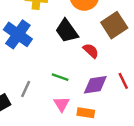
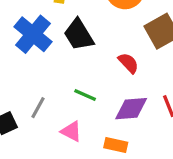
black trapezoid: (67, 31) -> (79, 35), moved
pink triangle: (62, 104) -> (71, 131), moved, turned -35

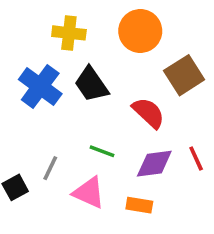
red semicircle: (128, 63) -> (149, 113), size x1.4
pink triangle: (71, 131) -> (89, 193), size x1.4

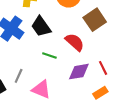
green line: (102, 151) -> (49, 55), moved
orange rectangle: (139, 205) -> (100, 93), moved, turned -40

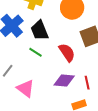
green line: (49, 55) -> (36, 52), moved

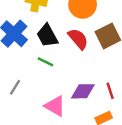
red semicircle: (67, 52) -> (78, 39), moved
pink triangle: (25, 88) -> (55, 106), moved

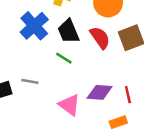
gray line: (15, 87) -> (30, 81), turned 63

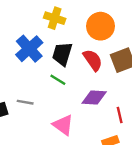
black trapezoid: (68, 31) -> (62, 54), turned 40
purple diamond: (100, 92) -> (94, 97), moved

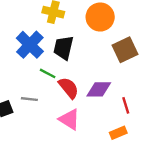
red semicircle: (93, 60) -> (69, 88), moved
green line: (58, 80) -> (48, 73), moved

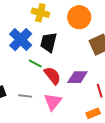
gray line: (29, 99) -> (25, 96), moved
pink triangle: (69, 119) -> (53, 102), turned 36

